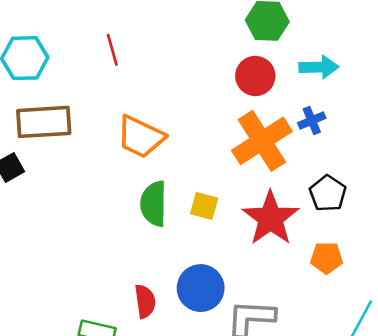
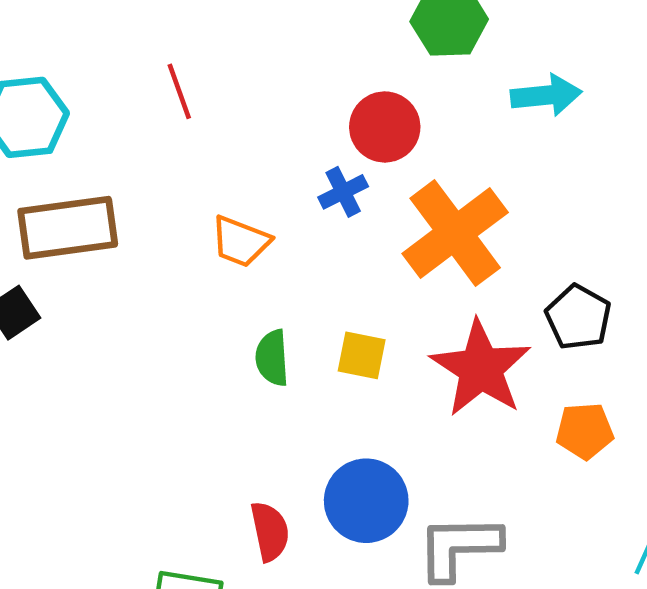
red circle: (255, 76) -> (385, 127), moved
blue cross: (312, 121) -> (343, 192), moved
orange trapezoid: (141, 137) -> (241, 241), size x0.7
green semicircle: (154, 204) -> (272, 358), size x0.7

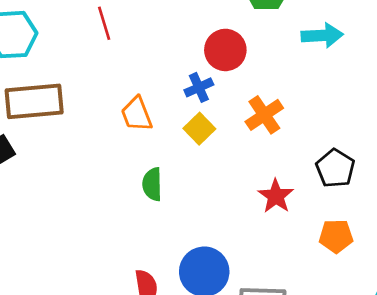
orange cross: (455, 233) -> (264, 115), size x0.6
orange trapezoid: (241, 241) -> (137, 114), turned 45
yellow square: (362, 355) -> (199, 129), moved, turned 32
red star: (481, 368) -> (276, 196), size x0.6

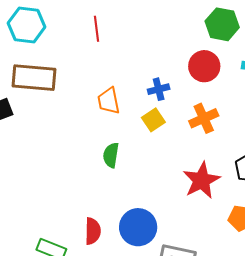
red circle: (225, 50) -> (204, 66), moved
red star: (276, 196) -> (201, 180), size x1.4

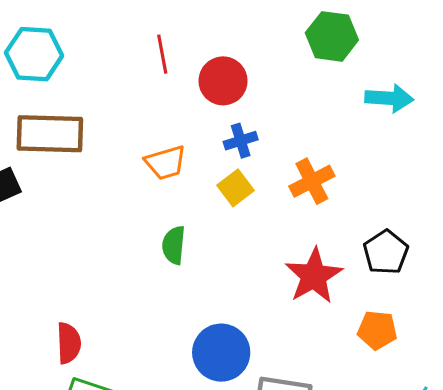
red line: (96, 29) -> (162, 54), moved
red circle: (204, 66) -> (223, 81), moved
orange trapezoid: (109, 101) -> (166, 163), turned -92
red semicircle: (93, 231) -> (69, 343), moved

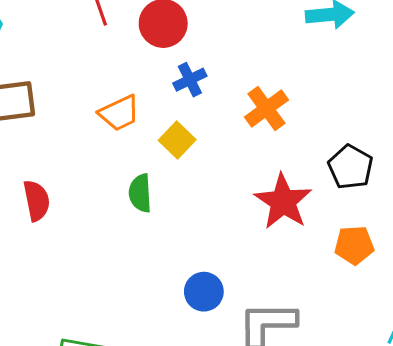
yellow square: (235, 188) -> (177, 140), moved
red semicircle: (69, 343) -> (37, 201), moved
blue circle: (221, 353) -> (204, 292), size x0.7

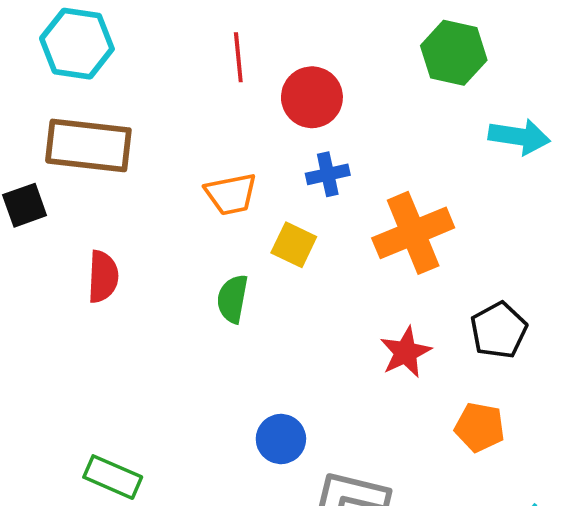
orange cross: (266, 108) -> (413, 233), size x1.4
yellow square: (177, 140) -> (294, 245), turned -32
red star: (283, 202) -> (406, 352), size x0.7

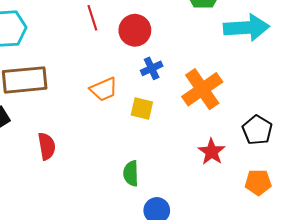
cyan arrow: (519, 137) -> (246, 28), size x1.4
green semicircle: (232, 299) -> (131, 173), moved

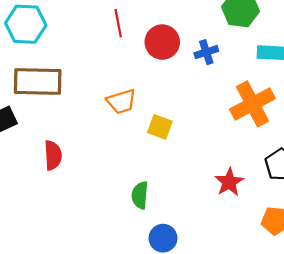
blue cross: (152, 68) -> (206, 52), moved
orange cross: (202, 89) -> (252, 104), moved

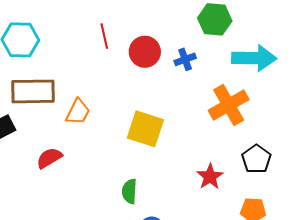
orange trapezoid: (121, 101) -> (78, 112), moved, turned -44
yellow square: (160, 127) -> (145, 129), size x1.6
red semicircle: (53, 155) -> (49, 158), turned -116

